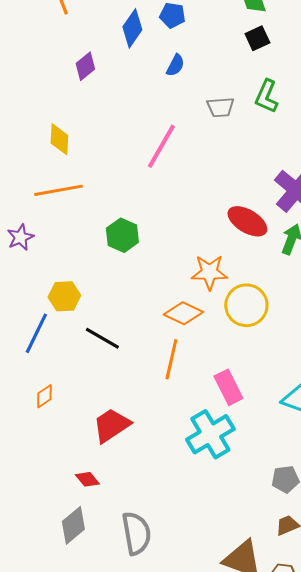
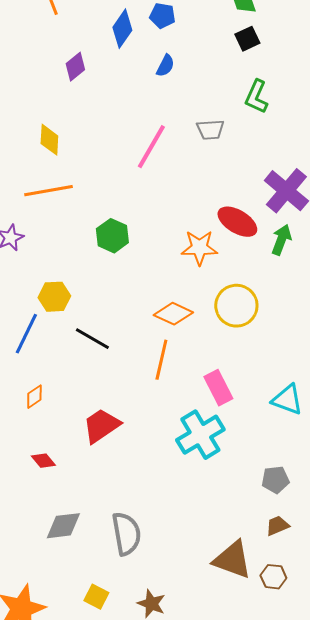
gray trapezoid: (220, 107) -> (210, 130), moved
orange star: (209, 272) -> (199, 248), moved
red diamond: (87, 479) -> (43, 461), moved
gray diamond: (73, 525) -> (63, 526), turned 33

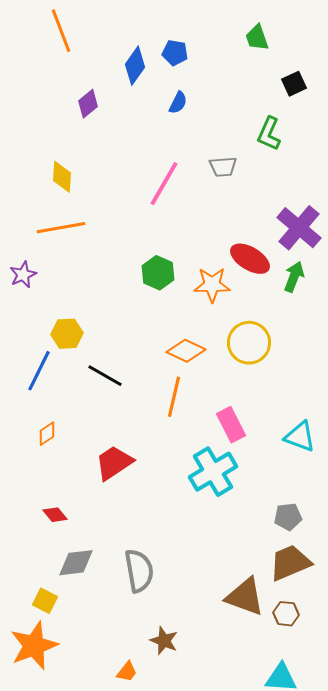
black square: (247, 39) -> (294, 84), moved
green hexagon: (112, 236) -> (158, 273), moved
red diamond: (43, 461) -> (55, 515), moved
brown trapezoid: (277, 526) -> (290, 563), size x1.8
yellow square: (96, 597) -> (45, 601), moved

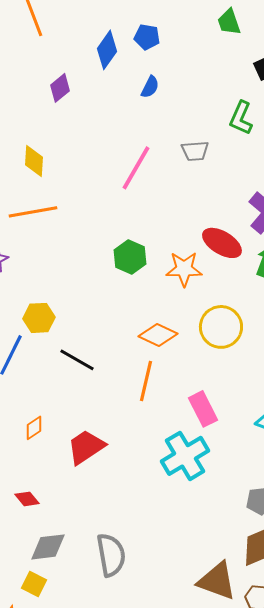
orange diamond: (47, 434) -> (34, 428), moved
yellow square: (45, 601) -> (34, 584), moved

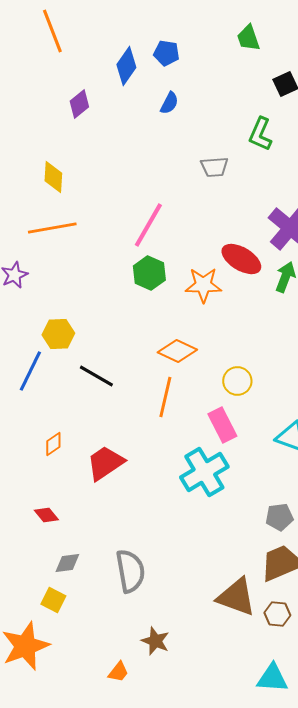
pink line: (136, 168) -> (148, 225), moved
yellow circle: (221, 327) -> (237, 381), moved, size x0.7
gray diamond: (48, 547) -> (67, 563), size x0.7

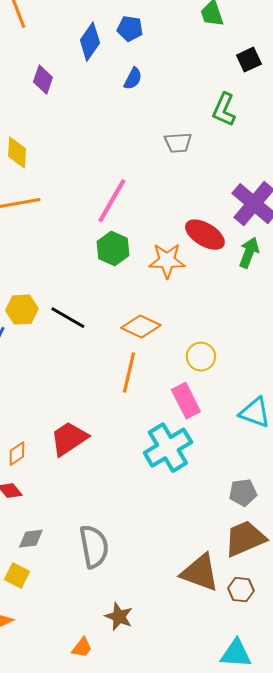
purple diamond: (79, 104) -> (43, 80), turned -32
black line: (96, 376) -> (68, 318), moved
orange diamond: (53, 444) -> (17, 454), moved

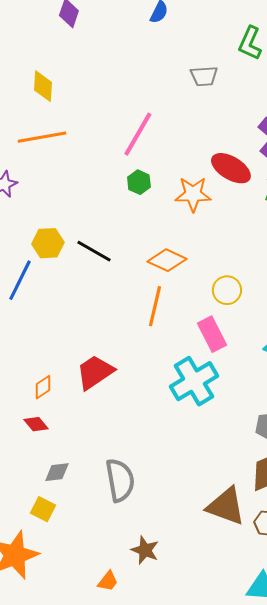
green hexagon: (113, 249) -> (139, 182), size x0.7

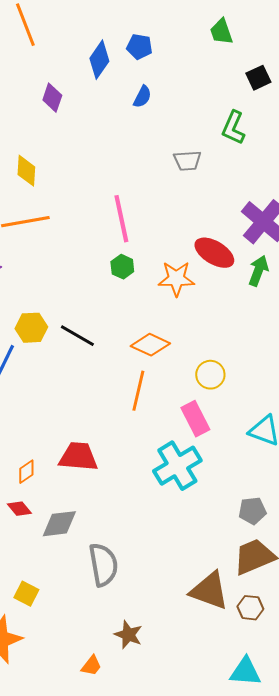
pink line: (138, 134) -> (121, 219), turned -42
red trapezoid: (95, 372) -> (78, 457), turned 39
gray diamond: (57, 472) -> (59, 524), moved, size x1.4

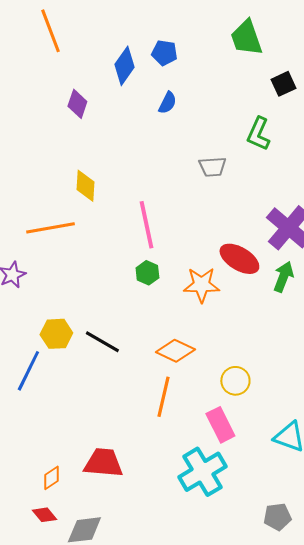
green trapezoid: (221, 32) -> (246, 38), size x1.4
yellow diamond: (26, 171) -> (85, 186), moved

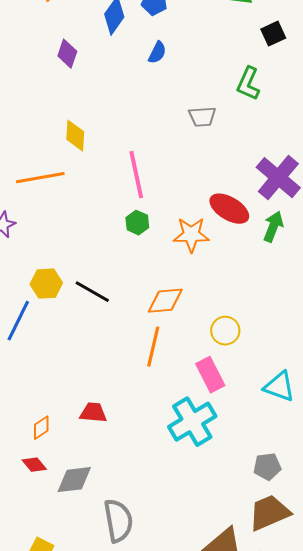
orange diamond: (175, 351) -> (165, 301), turned -30
red trapezoid: (103, 463) -> (93, 413), size x0.7

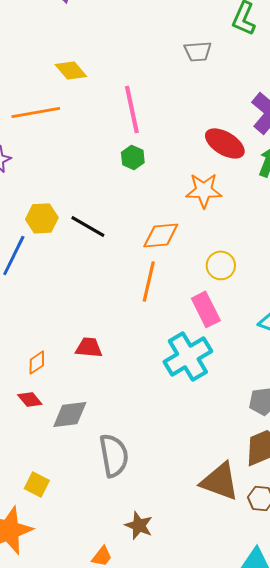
yellow diamond: (75, 136) -> (71, 70), turned -44
orange star: (191, 235) -> (204, 190), moved

